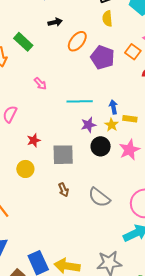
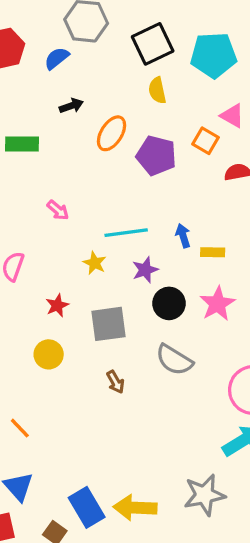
green rectangle: (23, 42) -> (22, 144), turned -36
yellow star: (112, 125) -> (95, 263), moved
gray semicircle: (99, 197) -> (174, 360), moved

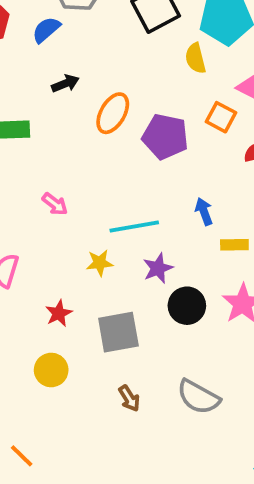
yellow semicircle: (157, 90) -> (196, 58), moved
blue arrow: (183, 236) -> (204, 211), moved
yellow star: (95, 263) -> (100, 263), turned -30
gray semicircle: (174, 360) -> (198, 397), moved

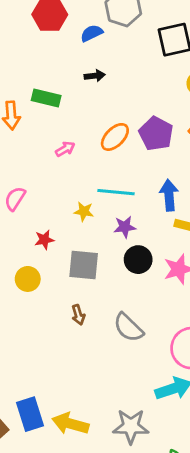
orange ellipse: (113, 113) -> (115, 137), moved
pink arrow: (55, 204) -> (65, 149), moved, turned -84
blue arrow: (204, 211) -> (169, 195), size x1.5

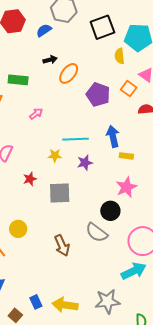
orange ellipse: (115, 137) -> (69, 73), moved
black circle: (138, 260) -> (110, 211), moved
yellow circle: (28, 279) -> (18, 229), moved
brown arrow: (78, 315) -> (62, 245), moved, size x1.5
blue rectangle: (30, 414) -> (36, 302), size x0.6

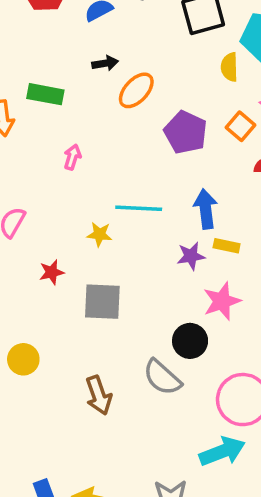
pink arrow: (36, 114) -> (72, 157), turned -40
purple star: (85, 163) -> (191, 256), moved

